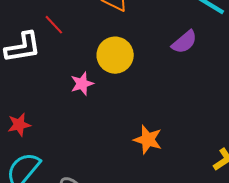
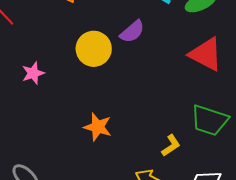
yellow circle: (115, 55) -> (94, 49), moved

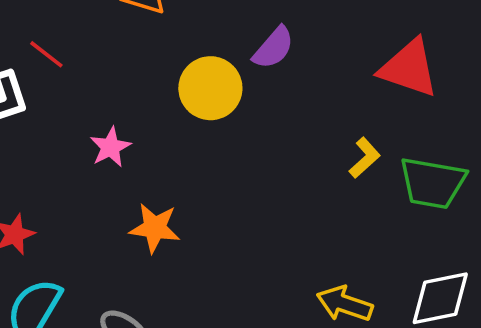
orange star: (98, 127) -> (155, 228), moved
yellow L-shape: (171, 146) -> (365, 158), moved

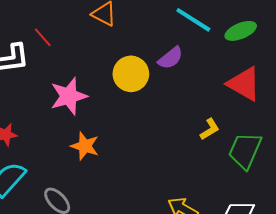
pink star: (110, 147) -> (69, 96), size x1.6
green trapezoid: (433, 183) -> (245, 151), turned 93

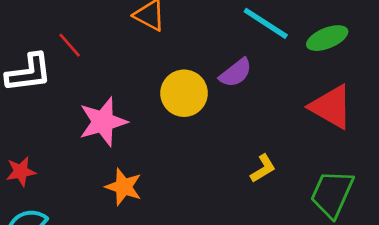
yellow L-shape: (210, 129) -> (263, 168), moved

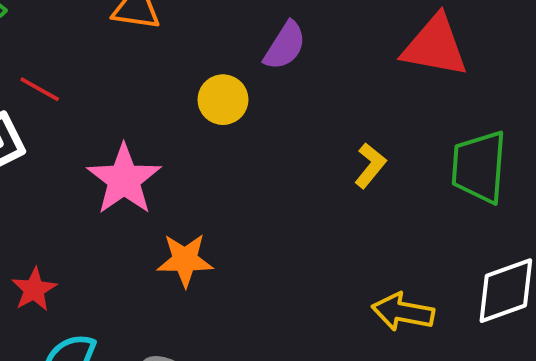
yellow circle: (184, 93) -> (223, 100), size x0.7

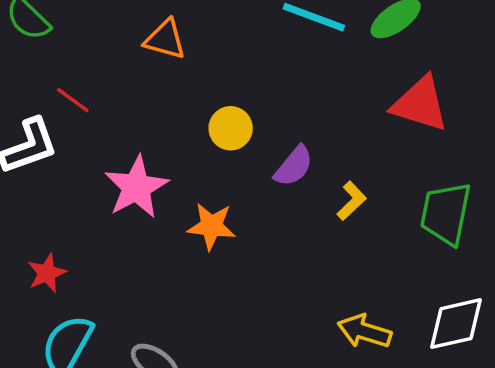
purple semicircle: (285, 46) -> (294, 166), moved
orange star: (185, 260) -> (211, 226), moved

